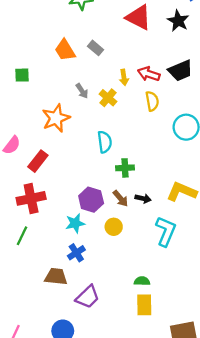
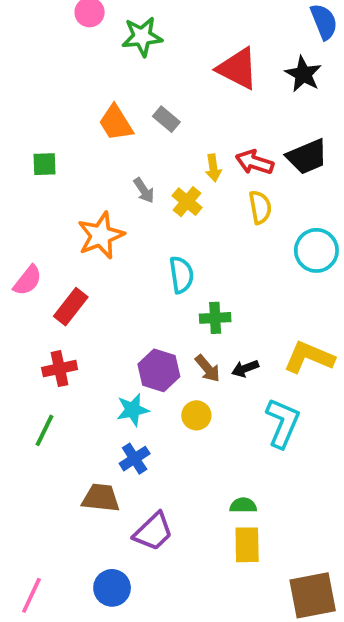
red cross: (31, 198) -> (60, 369), size x0.7
black arrow: (143, 198) -> (245, 369), turned 147

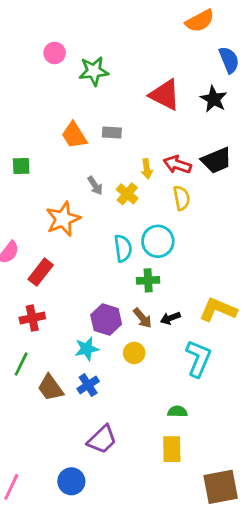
gray rectangle: (166, 119) -> (112, 132), turned -36
cyan circle: (316, 250) -> (158, 241), moved
brown trapezoid: (101, 498) -> (50, 388), moved, turned -132
green semicircle: (243, 505) -> (177, 412), moved

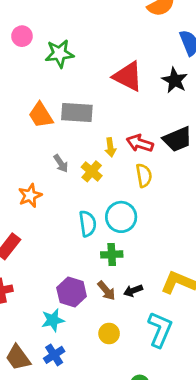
gray rectangle: (112, 132) -> (77, 112), size x1.6
orange star: (63, 219) -> (30, 196), size x0.7
yellow circle: (134, 353) -> (109, 334), moved

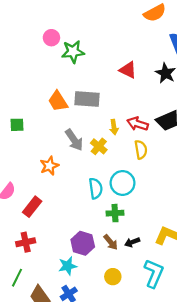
pink circle: (22, 36) -> (51, 38), moved
red triangle: (128, 76) -> (128, 70), size x0.7
gray arrow: (61, 163) -> (74, 140), size x1.5

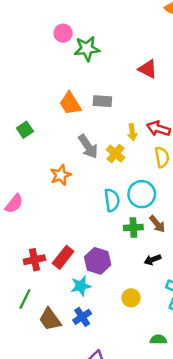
gray rectangle: (87, 99) -> (102, 101), size x0.7
green square: (17, 125) -> (25, 130), turned -32
red rectangle: (32, 207) -> (63, 257), moved
brown arrow: (111, 242) -> (157, 224), moved

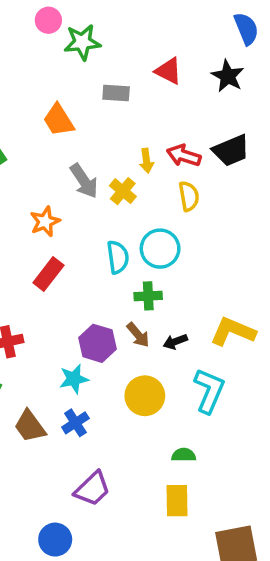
gray rectangle: (102, 101) -> (116, 93), moved
brown arrow: (157, 224) -> (138, 335), moved
red rectangle: (63, 257) -> (48, 274), moved
yellow circle: (131, 298) -> (145, 396), size x1.5

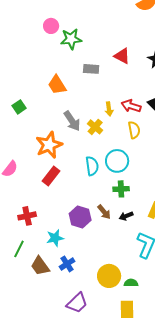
orange star: (45, 222) -> (49, 145), size x1.5
green cross: (148, 296) -> (121, 189), moved
cyan star: (74, 379) -> (55, 238), moved
yellow circle: (145, 396) -> (109, 276), moved

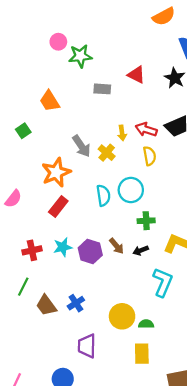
orange trapezoid: (57, 85) -> (50, 101), moved
green cross: (121, 189) -> (146, 221), moved
cyan star: (55, 238) -> (63, 247), moved
purple trapezoid: (77, 303) -> (87, 346), turned 135

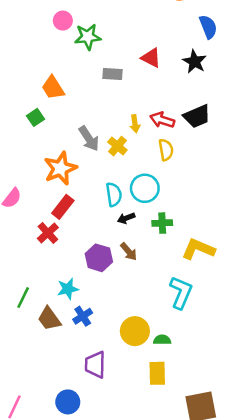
green square: (23, 131) -> (35, 117), moved
cyan star: (63, 247) -> (68, 289), moved
red cross: (32, 250) -> (48, 233), moved, turned -30
black arrow: (141, 250) -> (126, 218), moved

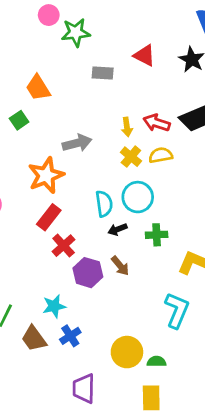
gray arrow: (89, 139) -> (77, 143), turned -70
yellow cross: (117, 146) -> (131, 157), moved
yellow semicircle: (166, 150) -> (161, 155), turned -90
red cross: (48, 233) -> (64, 246), moved

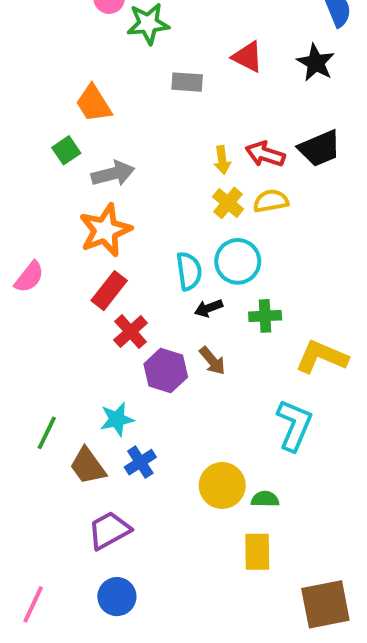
gray arrow: (77, 143) -> (113, 174), moved
purple trapezoid: (84, 388) -> (109, 530), moved, turned 60

